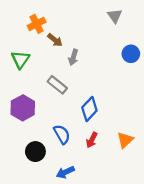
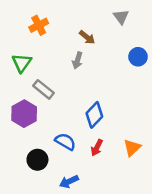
brown arrow: (55, 40) -> (87, 37), moved
gray rectangle: (57, 85) -> (44, 89), moved
blue semicircle: (62, 134) -> (65, 142), turned -30

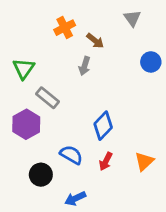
orange cross: (39, 25) -> (65, 28), moved

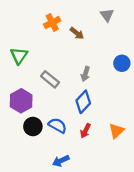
blue circle: (151, 62) -> (122, 63), moved
gray arrow: (85, 66) -> (85, 74), moved
gray rectangle: (47, 98) -> (50, 79), moved
black circle: (41, 175) -> (33, 127), moved

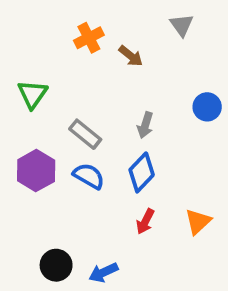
blue semicircle: (58, 125) -> (89, 176), moved
black circle: (33, 127) -> (56, 265), moved

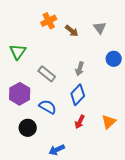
gray triangle: (182, 25) -> (100, 28), moved
blue semicircle: (89, 176) -> (48, 107), moved
black circle: (56, 265) -> (28, 128), moved

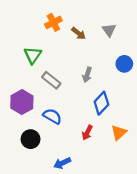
green triangle: (18, 52) -> (33, 55), moved
blue diamond: (78, 95) -> (101, 103), moved

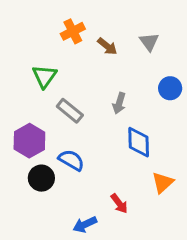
blue diamond: (101, 103) -> (139, 142), turned -45
red arrow: (87, 133) -> (119, 204), moved, turned -64
black circle: (31, 139) -> (41, 178), moved

